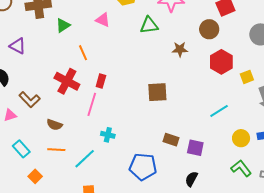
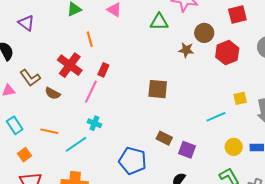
brown circle: (209, 29) -> (204, 33), moved
red hexagon: (221, 62) -> (227, 53), moved
yellow square: (247, 77) -> (240, 98), moved
brown semicircle: (54, 125) -> (53, 93), moved
cyan cross: (108, 135) -> (94, 123), moved

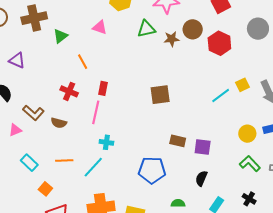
brown star: (186, 50) -> (172, 39), moved
red cross: (70, 65) -> (69, 91), size x0.7
cyan line: (216, 117) -> (221, 96), moved

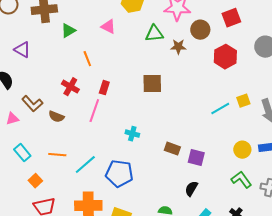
brown circle: (193, 29) -> (200, 30), moved
brown square: (160, 95) -> (152, 84), moved
cyan cross: (106, 142) -> (132, 134), moved
blue pentagon: (152, 170) -> (119, 174), moved

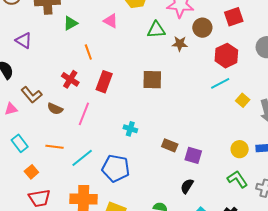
red rectangle: (104, 88) -> (104, 82), size x1.5
yellow square: (243, 101) -> (243, 100), turned -32
cyan line: (220, 109) -> (220, 83), moved
pink line: (94, 111) -> (84, 114), moved

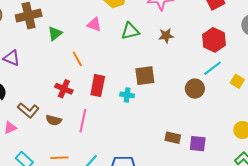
brown circle: (202, 28) -> (195, 89), moved
green triangle: (156, 30) -> (130, 31), moved
cyan cross: (130, 129) -> (127, 95), moved

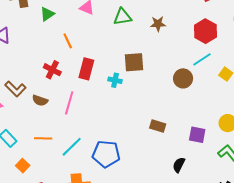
purple square: (198, 144) -> (197, 135), moved

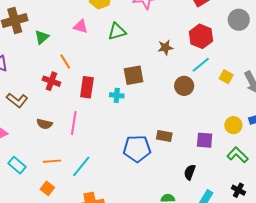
brown star: (158, 24) -> (165, 47), moved
red cross: (52, 70) -> (51, 81), moved
brown L-shape: (15, 89) -> (17, 100), moved
blue pentagon: (106, 154) -> (137, 149), moved
orange square: (23, 166) -> (47, 188), moved

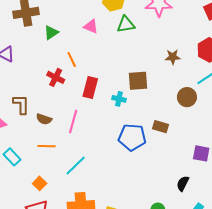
green triangle: (117, 31) -> (126, 24), moved
brown L-shape: (17, 100) -> (21, 104), moved, turned -135
brown rectangle: (164, 136) -> (161, 127), moved
blue pentagon: (137, 149) -> (132, 137), moved
orange line: (52, 161) -> (46, 146), moved

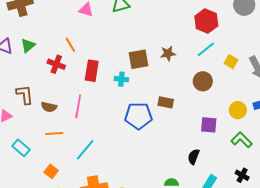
green triangle: (51, 33) -> (28, 45), moved
brown star: (173, 57) -> (168, 53), moved
brown circle: (187, 97) -> (203, 81), moved

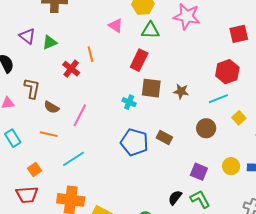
red rectangle: (92, 71) -> (139, 60), moved
green L-shape: (242, 140) -> (200, 199), moved

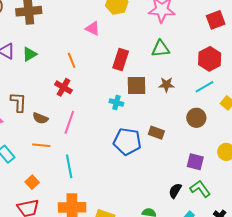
green triangle: (150, 30) -> (161, 49), moved
red cross: (71, 69) -> (63, 87), moved
cyan line: (73, 159) -> (69, 166), turned -60

